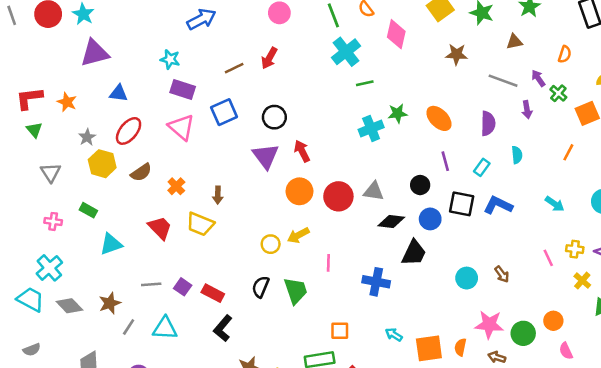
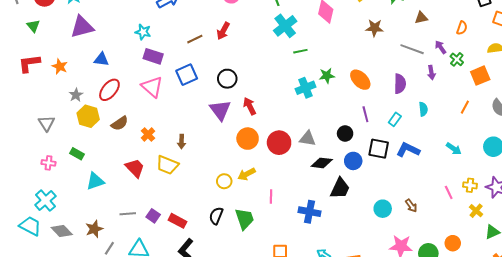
green triangle: (34, 130) -> (33, 26), moved

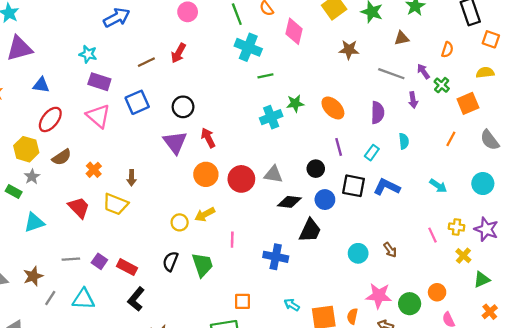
cyan cross: (285, 26) -> (248, 47), turned -30
gray star: (76, 95) -> (32, 177), moved

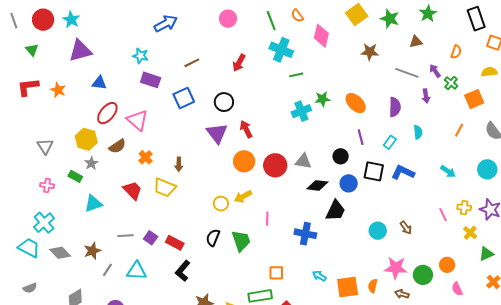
red arrow: (178, 53) -> (239, 63), moved
pink triangle: (98, 116) -> (138, 120), moved

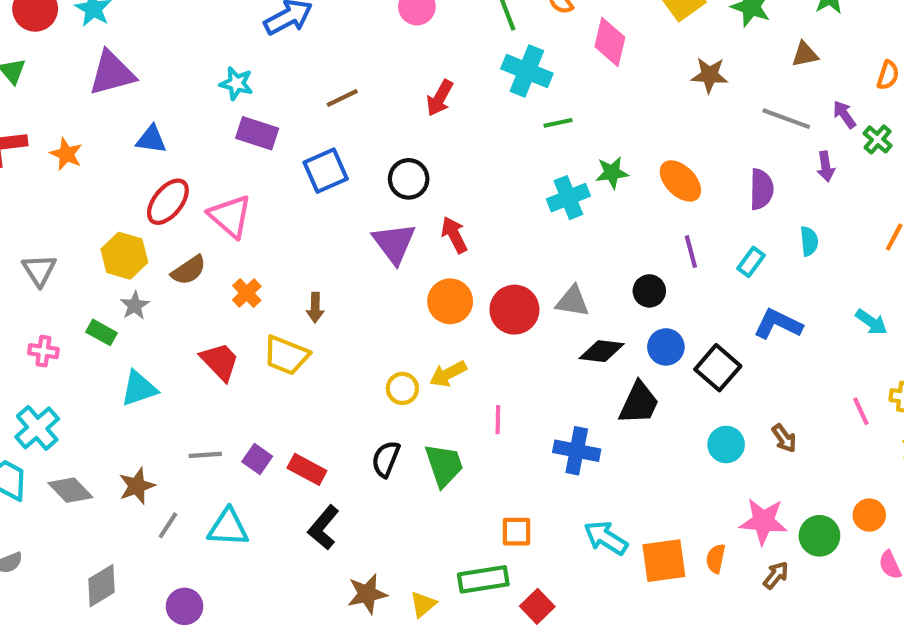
black square: (374, 171) -> (718, 368), moved, turned 30
cyan arrow: (319, 276) -> (606, 538), size x1.5
brown arrow: (402, 294) -> (776, 575), turned 112

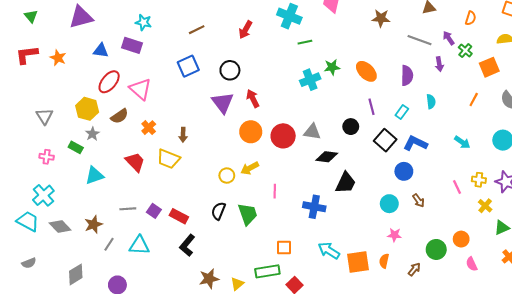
purple rectangle: (257, 133) -> (132, 45), moved
blue circle: (666, 347) -> (404, 171), moved
black square: (718, 368) -> (385, 140), moved
pink star: (763, 521) -> (394, 235), moved, size x0.6

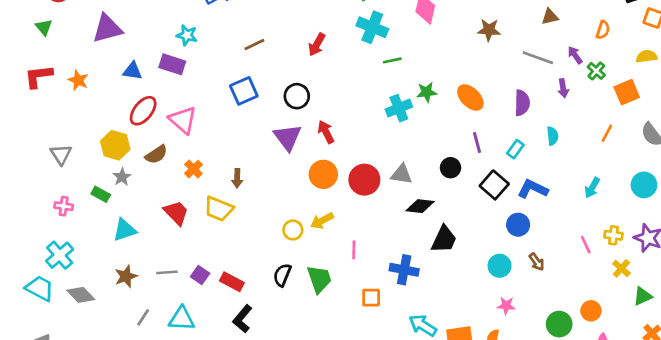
cyan arrow: (462, 142) -> (592, 188), turned 84
brown star: (93, 224) -> (126, 276), moved
orange square: (284, 247) -> (371, 298), moved

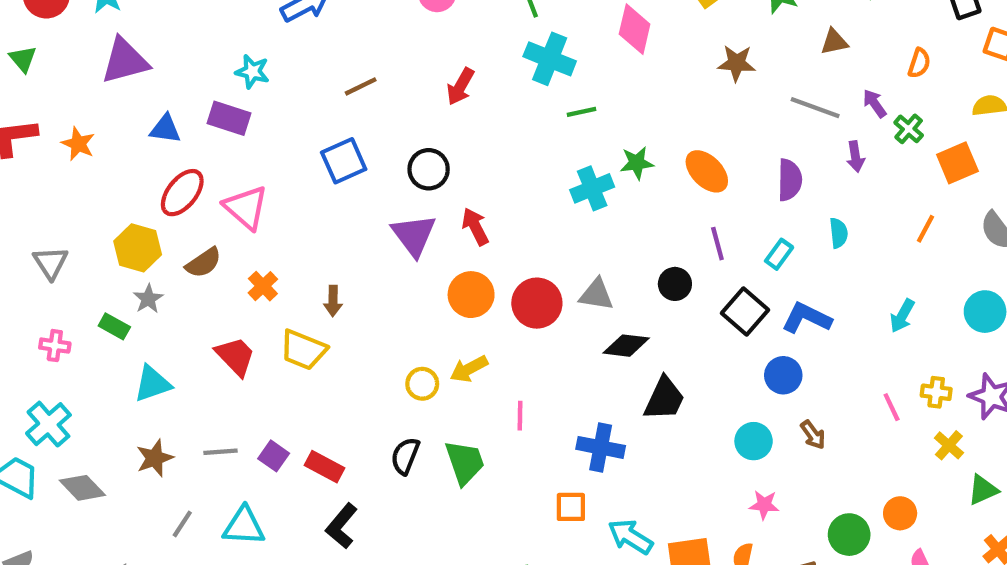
orange square: (371, 298) -> (571, 507), moved

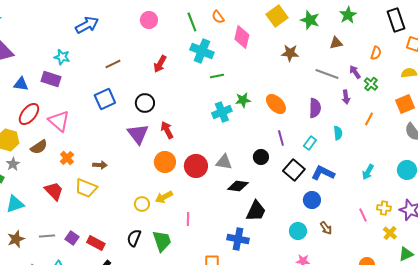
orange square: (957, 163) -> (405, 104), moved
orange line: (926, 229) -> (369, 119), moved
brown arrow: (333, 301) -> (100, 165), turned -88
blue cross: (601, 447) -> (238, 239), moved

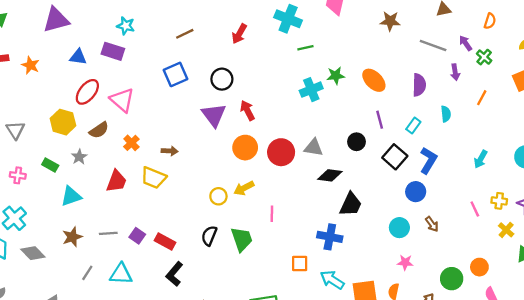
gray star: (13, 164) -> (79, 157), moved
blue L-shape: (323, 173) -> (428, 160), turned 95
red trapezoid: (54, 191) -> (116, 181), turned 65

